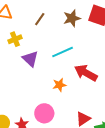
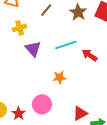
brown star: (72, 18) -> (78, 12), turned -30
red arrow: (86, 73) -> (90, 55), moved, size x0.7

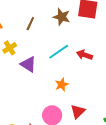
red triangle: (80, 113) -> (78, 111), moved

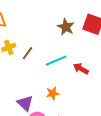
brown line: (30, 24) -> (27, 53), moved
purple triangle: (28, 64) -> (25, 103), moved

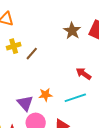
cyan line: (56, 61) -> (75, 98), moved
orange star: (53, 93) -> (45, 95), moved

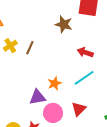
brown star: (72, 31) -> (64, 24), moved
purple triangle: (25, 103) -> (37, 97), turned -42

